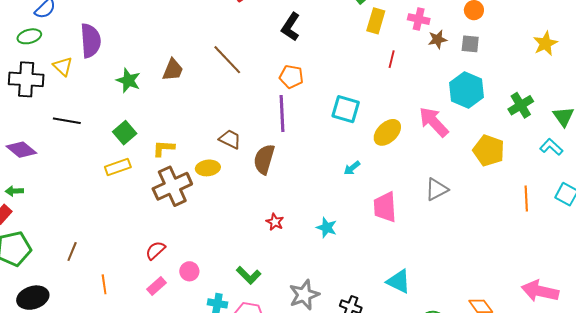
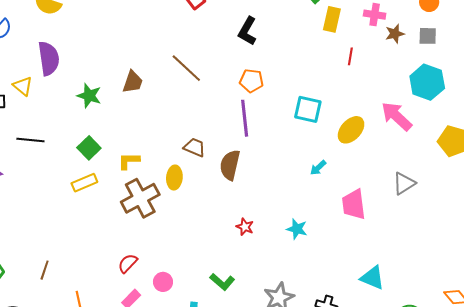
yellow ellipse: (208, 168) -> (174, 178), turned -75

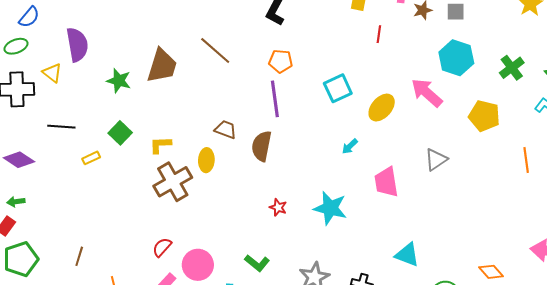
brown trapezoid: (133, 82) -> (162, 66), size x1.5
cyan square: (308, 109) -> (338, 88), turned -36
yellow rectangle: (84, 183) -> (91, 158), moved, size x0.7
cyan star: (297, 229) -> (330, 208), size x1.6
pink circle: (163, 282) -> (198, 265), size x1.6

